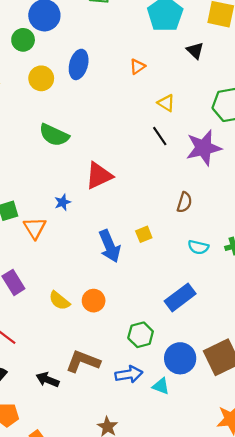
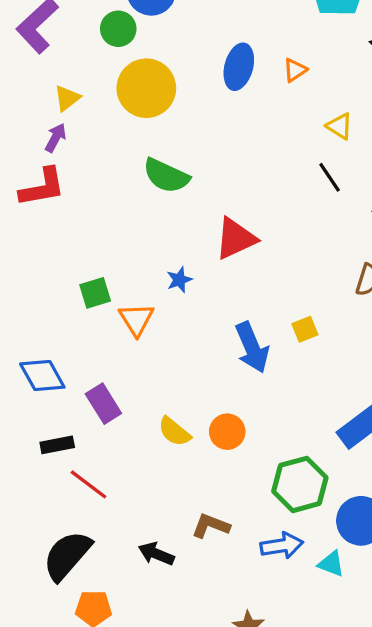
blue ellipse: (79, 64) -> (239, 67), moved
yellow circle: (41, 78) -> (146, 88), size x1.5
green hexagon: (141, 335) -> (300, 484), size x1.4
brown L-shape: (83, 362) -> (211, 526), size x0.7

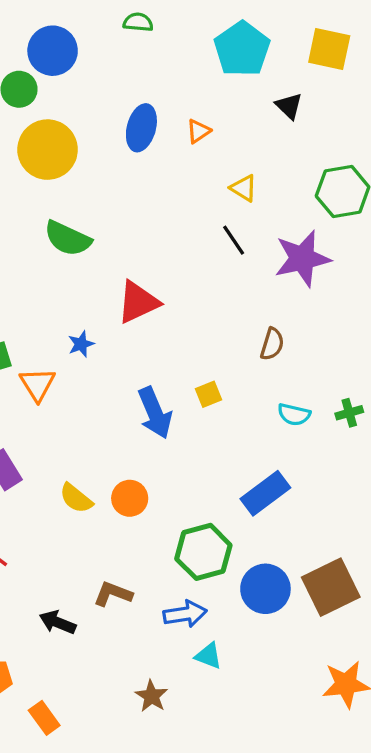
cyan triangle: (331, 564) -> (208, 656), moved

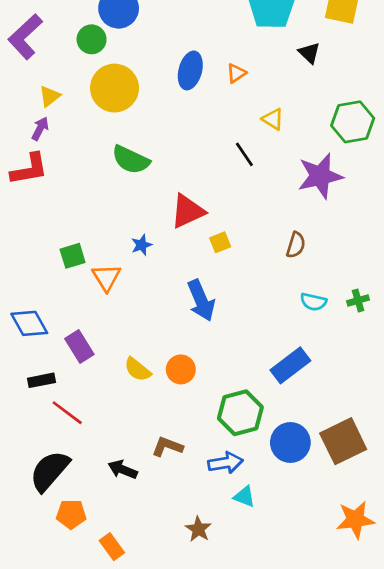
black line: (234, 240) -> (244, 154), moved
yellow square: (208, 394) -> (220, 242), moved

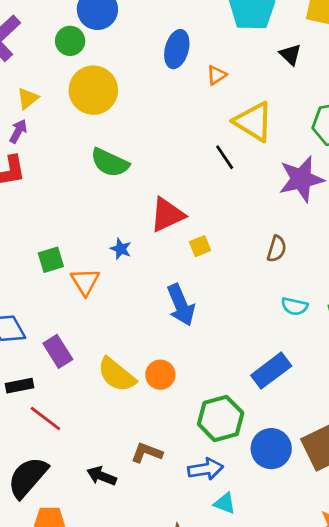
blue ellipse: (190, 70) -> (177, 49), moved
yellow triangle: (273, 119) -> (253, 122), size x1.8
blue star: (142, 245) -> (121, 249), turned -30
yellow semicircle: (138, 369) -> (117, 375), size x1.4

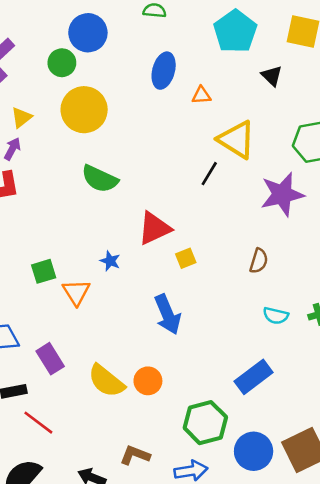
orange triangle: (216, 75) -> (201, 95), turned 30
black line: (225, 157) -> (209, 174), turned 65

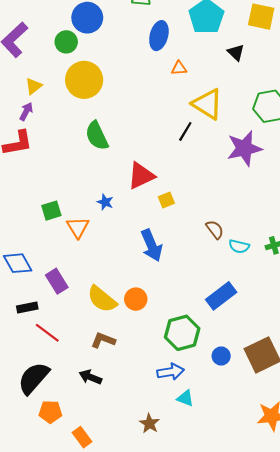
blue ellipse: (164, 71) -> (159, 36), moved
green semicircle: (100, 179) -> (97, 136), turned 40
brown semicircle: (259, 261) -> (215, 230), moved, turned -54
blue circle: (254, 451) -> (221, 356), size x0.6
brown L-shape: (135, 455) -> (103, 340), moved

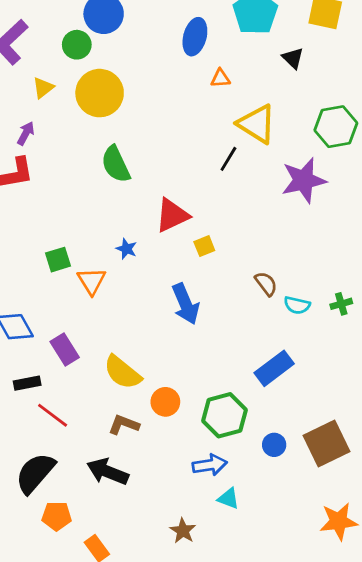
yellow triangle: (34, 86) -> (43, 88), moved
orange circle: (136, 299) -> (165, 402), moved
black arrow: (90, 377) -> (108, 472), size x1.4

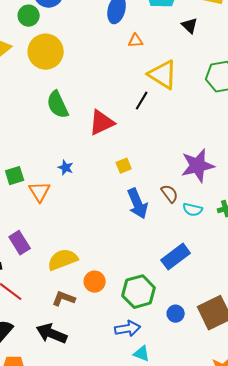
purple star: (304, 180) -> (198, 166), moved
red triangle: (172, 215) -> (102, 123), moved
blue arrow: (186, 304) -> (138, 204), moved
yellow semicircle: (122, 372) -> (63, 260), turned 120

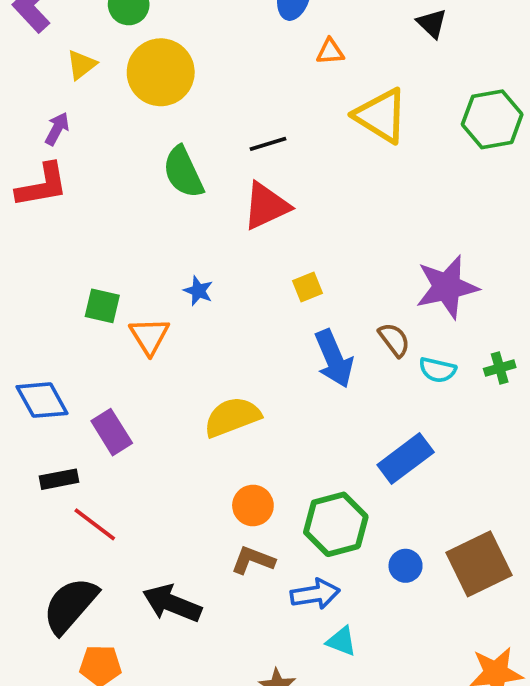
black line: (142, 101) -> (268, 144), moved, turned 42
green square: (15, 176) -> (102, 306), turned 30
yellow semicircle: (63, 260) -> (232, 417), moved
brown L-shape: (64, 299) -> (253, 560), moved

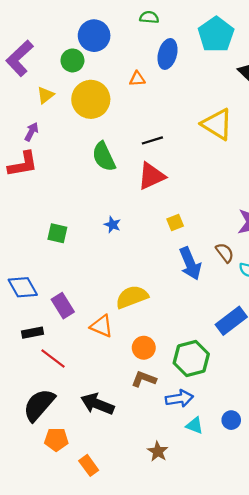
orange triangle: (330, 52) -> (137, 79), moved
orange triangle: (149, 336) -> (102, 326), moved, turned -35
blue circle: (406, 566) -> (231, 420), moved

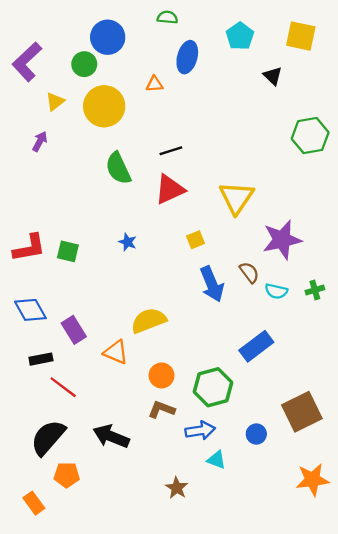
cyan pentagon: (216, 35) -> (240, 36), size x0.7
yellow triangle: (217, 124) -> (236, 198), moved, turned 32
red L-shape: (23, 164) -> (29, 248), moved
blue circle: (231, 420) -> (256, 434), moved
orange rectangle: (89, 465) -> (34, 503), moved

